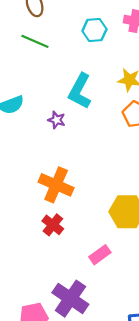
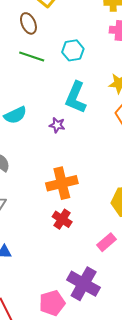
cyan hexagon: (94, 30) -> (73, 50), moved
orange cross: (56, 185) -> (62, 183), turned -32

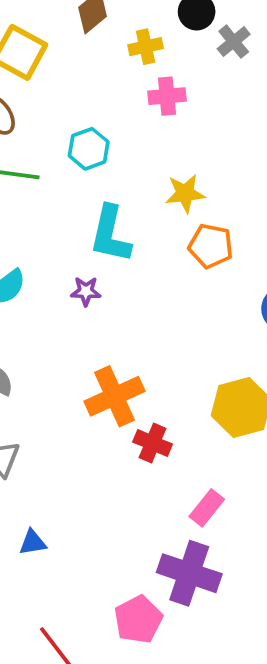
red cross: (62, 219) -> (153, 443), moved
pink rectangle: (107, 242) -> (207, 508), moved

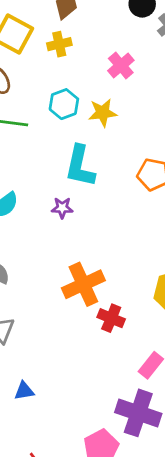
yellow cross: (146, 47) -> (59, 44), moved
pink cross: (167, 96) -> (121, 65), turned -35
yellow star: (185, 193) -> (103, 113), moved

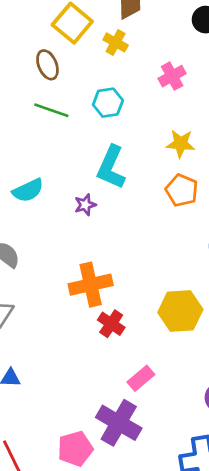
yellow cross: (59, 44) -> (116, 42), turned 30
yellow star: (103, 113) -> (181, 144), moved
purple star: (62, 208) -> (85, 205), turned -30

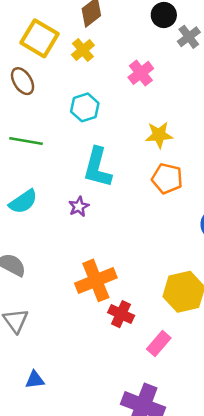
yellow cross: (116, 42) -> (83, 50), turned 30
green line: (51, 110) -> (26, 141), moved
pink rectangle: (141, 378) -> (159, 343), moved

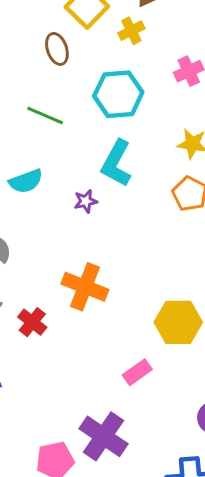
cyan hexagon: (85, 107) -> (118, 94), size x1.5
orange cross: (96, 280) -> (85, 287), turned 30
red cross: (121, 314) -> (32, 322), moved

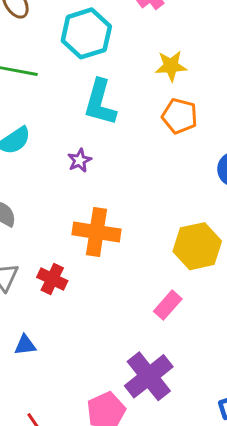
purple star: (86, 201) -> (80, 160), moved
purple cross: (104, 436) -> (149, 376), turned 30

